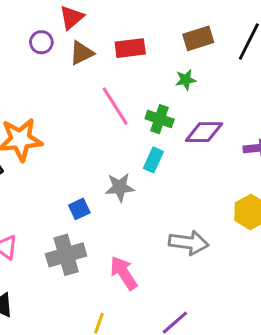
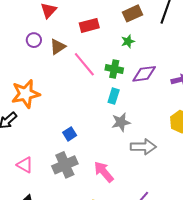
purple circle: (41, 42) -> (34, 40), moved
brown triangle: (81, 53) -> (58, 47), moved
gray star: (120, 187) -> (121, 122), moved

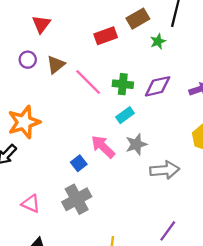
red rectangle: (89, 25) -> (106, 36), moved
green star: (128, 41) -> (158, 41), moved
cyan rectangle: (114, 96) -> (125, 115), turned 42
pink arrow: (104, 172) -> (103, 147), moved

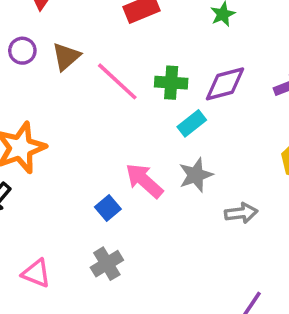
cyan rectangle: (125, 115) -> (192, 123), moved
gray arrow: (165, 170) -> (241, 213), size x0.7
gray cross: (77, 199) -> (107, 264), size x0.7

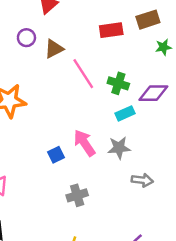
gray cross: (107, 264) -> (77, 195), moved

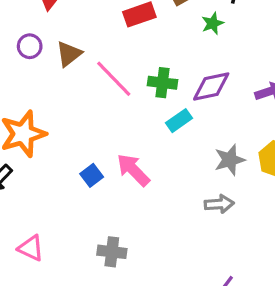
gray star: (119, 148) -> (230, 160), moved
blue square: (56, 155) -> (92, 175), moved
gray cross: (77, 195) -> (112, 252), moved, turned 35

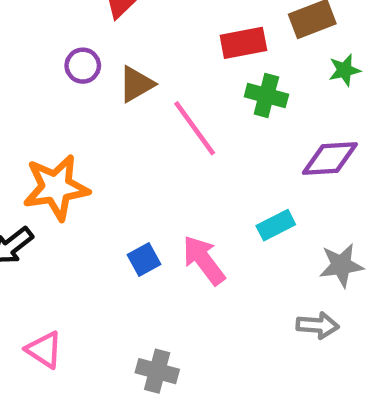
green cross: (162, 83) -> (266, 95), moved
cyan rectangle: (179, 121) -> (276, 225), moved

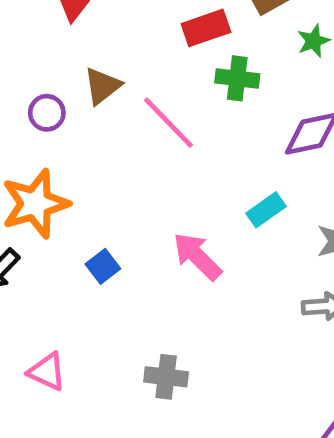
purple circle: (83, 66) -> (47, 113), moved
blue square: (144, 260) -> (103, 266), moved

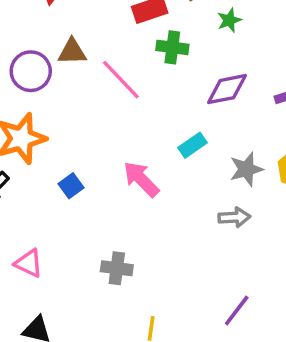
brown triangle: (102, 86) -> (72, 52), turned 36
purple circle: (47, 113) -> (31, 71), size x1.5

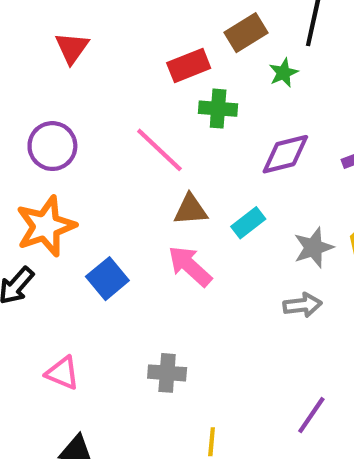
brown triangle: (72, 52) -> (190, 210), moved
blue square: (71, 186) -> (107, 279), size x1.4

